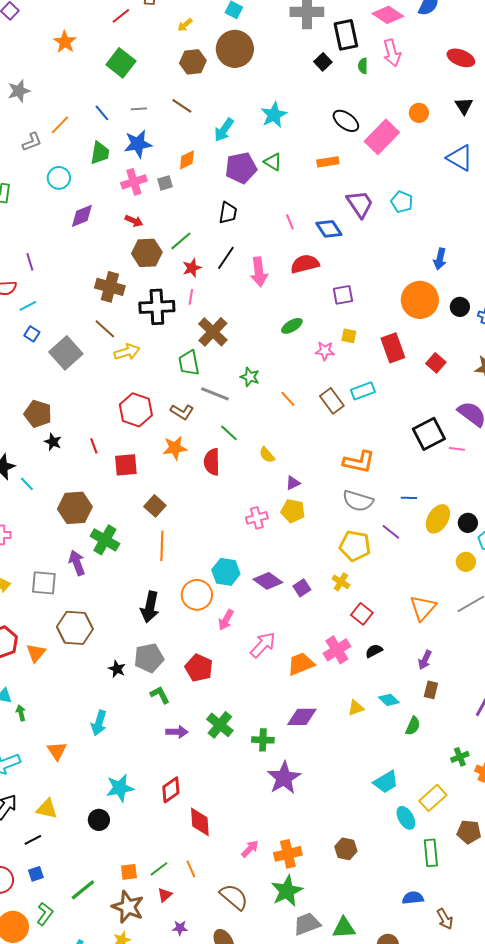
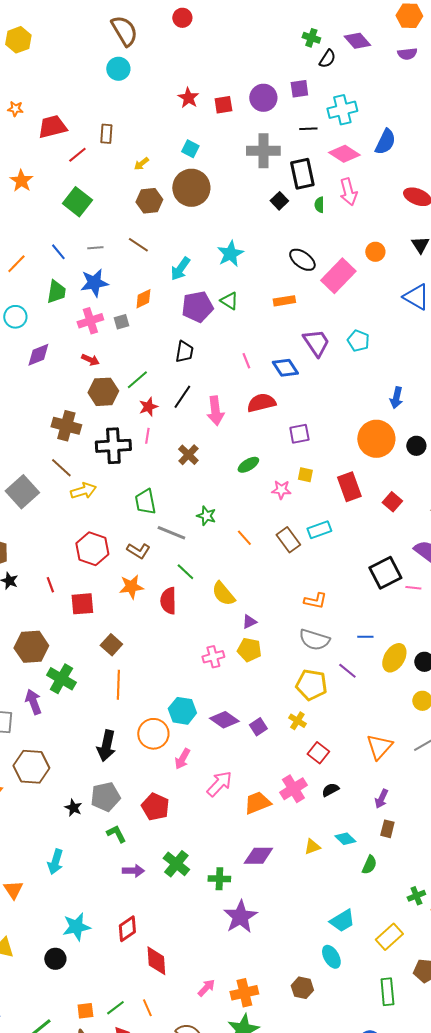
brown cross: (213, 332) -> (188, 455), moved, size x0.7
yellow semicircle: (267, 455) -> (223, 594), size x1.5
orange L-shape: (359, 462) -> (315, 601), size x0.7
cyan ellipse: (406, 818) -> (331, 957), moved

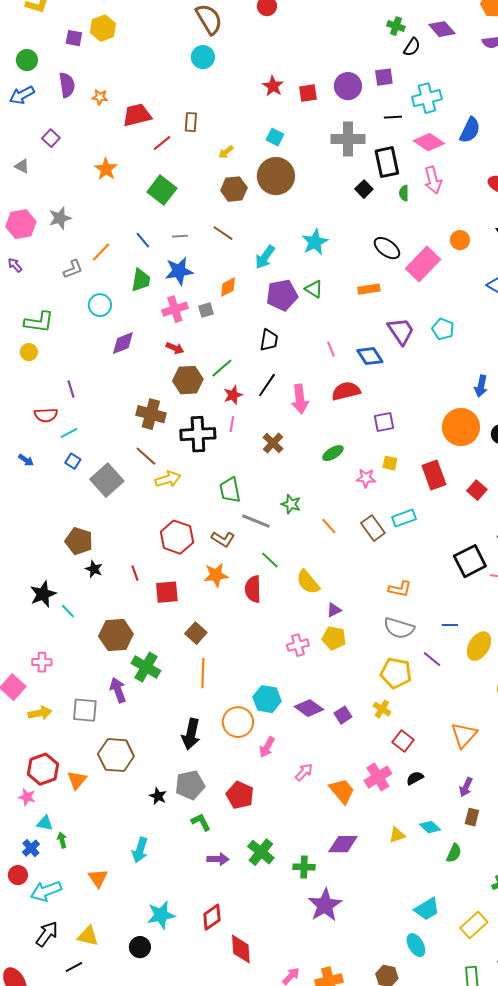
pink arrow: (219, 784) -> (304, 772), size x0.7
orange trapezoid: (257, 803) -> (342, 791), turned 72

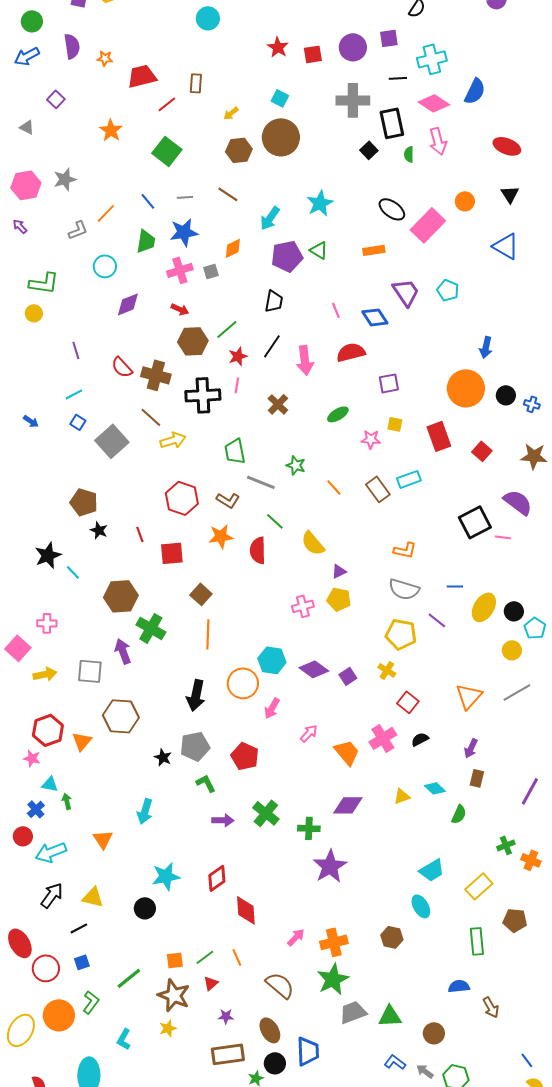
red semicircle: (46, 415) -> (122, 367), moved, turned 50

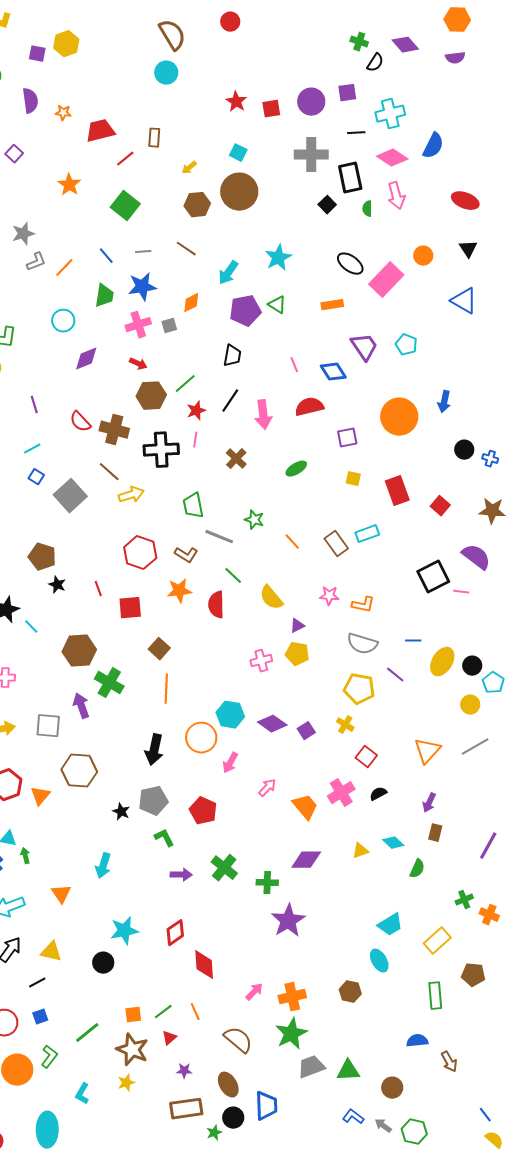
gray L-shape: (78, 230) -> (36, 262), moved
orange circle: (466, 388) -> (399, 417), moved
pink star: (371, 439) -> (329, 596), moved

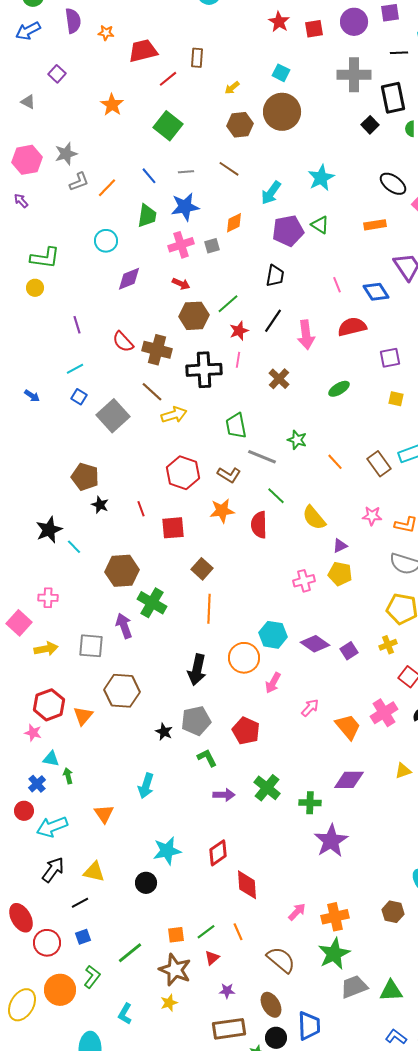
yellow cross: (345, 725) -> (388, 645), turned 36

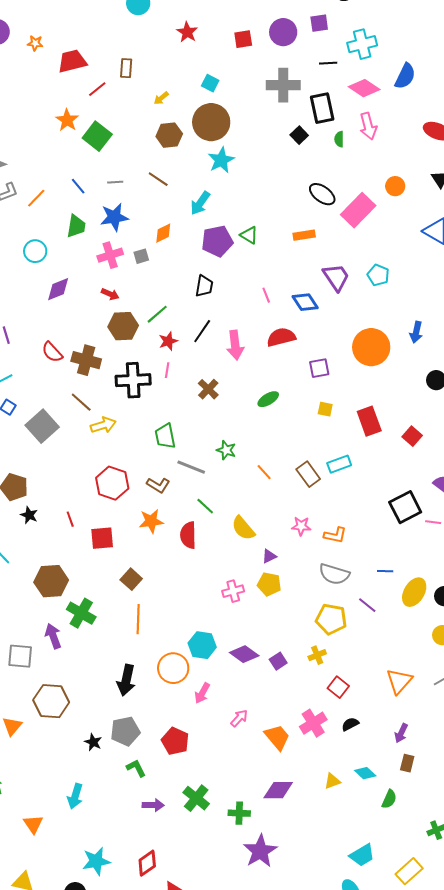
red star: (279, 22) -> (187, 32), moved
orange star: (112, 105) -> (67, 120), moved
cyan star: (321, 178) -> (221, 160), moved

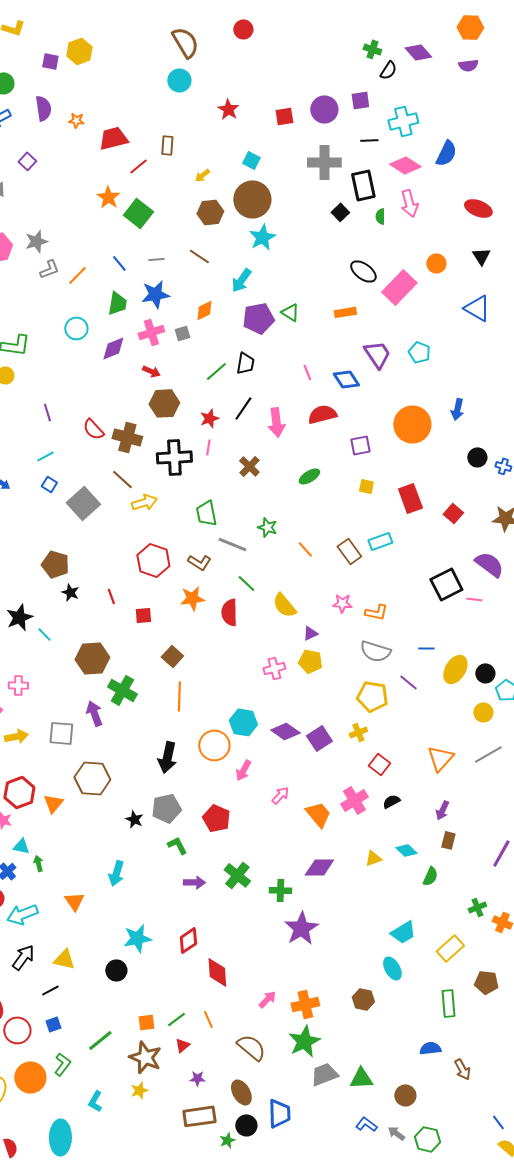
purple diamond: (58, 289) -> (113, 348), moved
green line: (157, 314) -> (216, 371), moved
red square: (102, 538) -> (143, 615), size x0.7
purple square: (278, 661) -> (319, 738), size x1.4

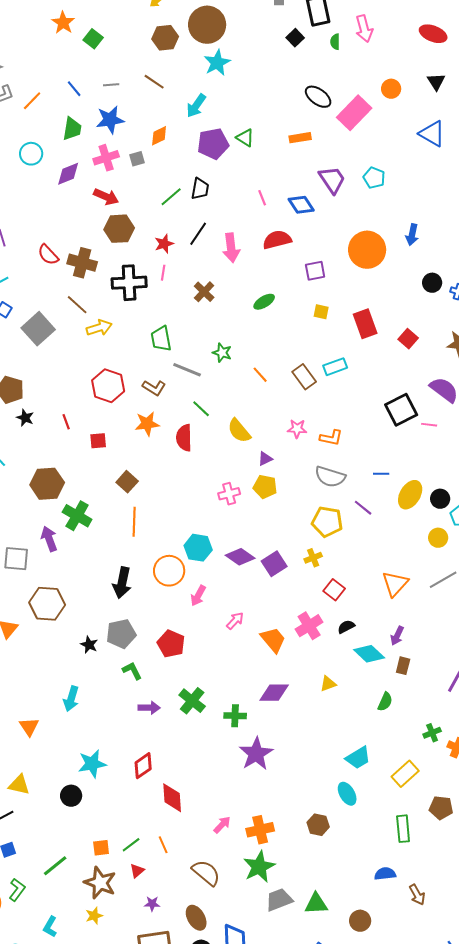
green square: (138, 213) -> (93, 39), size x0.7
red arrow: (151, 371) -> (106, 197), size x1.4
cyan diamond: (406, 850) -> (369, 654), moved, size x1.4

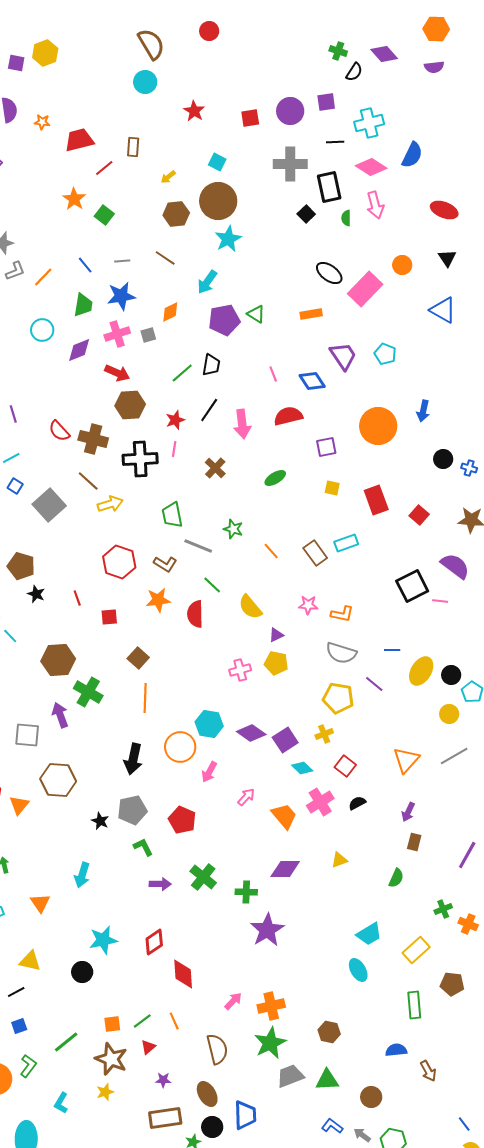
cyan diamond: (369, 654) -> (302, 768), moved, size x0.7
brown hexagon: (318, 825) -> (329, 1032), moved
brown semicircle: (206, 873) -> (217, 1049), turned 36

